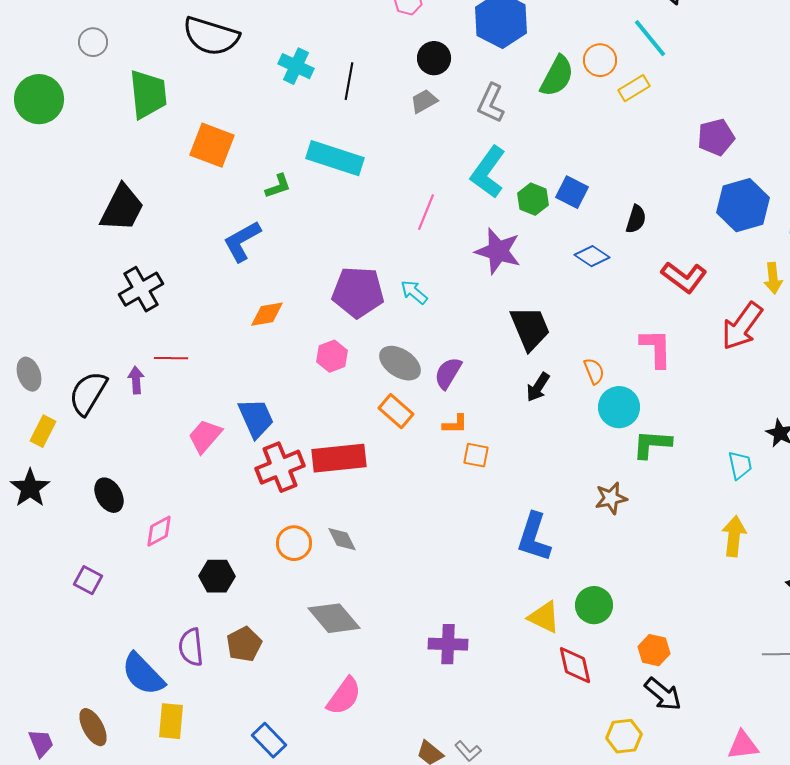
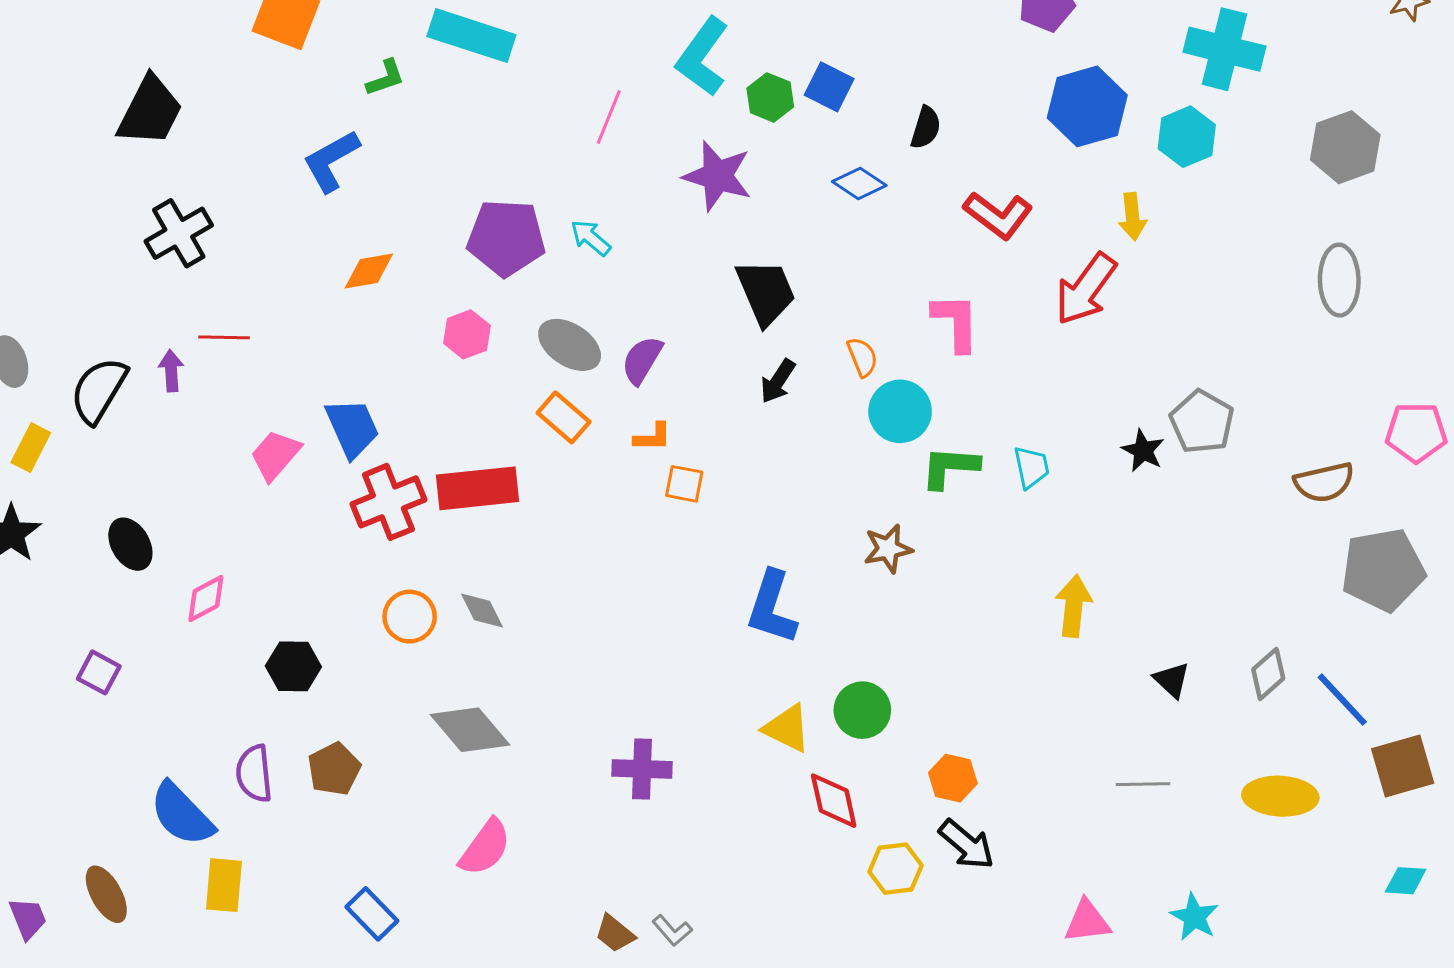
cyan trapezoid: (740, 465) -> (1031, 467), moved
yellow hexagon: (624, 736) -> (896, 869), moved

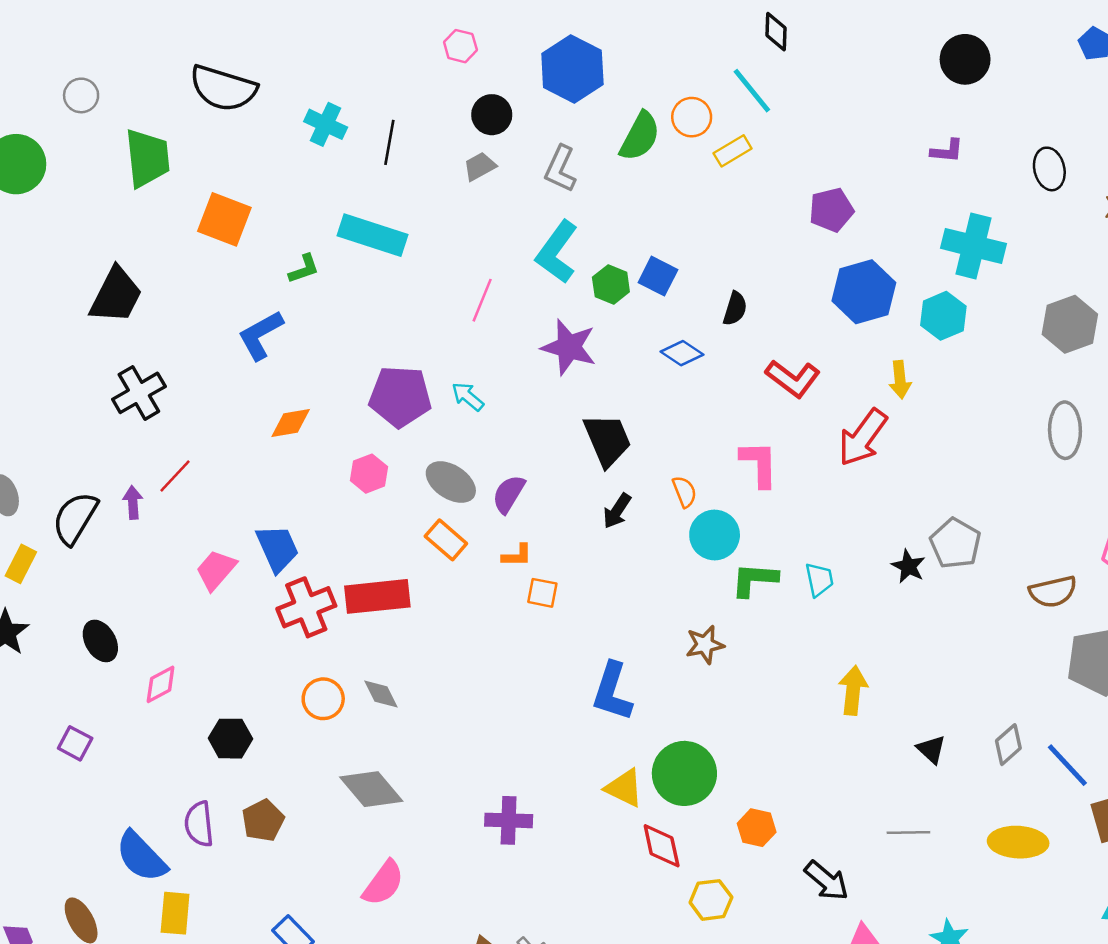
red line: (224, 337) -> (175, 476), turned -48
green circle: (862, 710) -> (684, 773), size x1.4
black arrow: (966, 844) -> (827, 881), moved

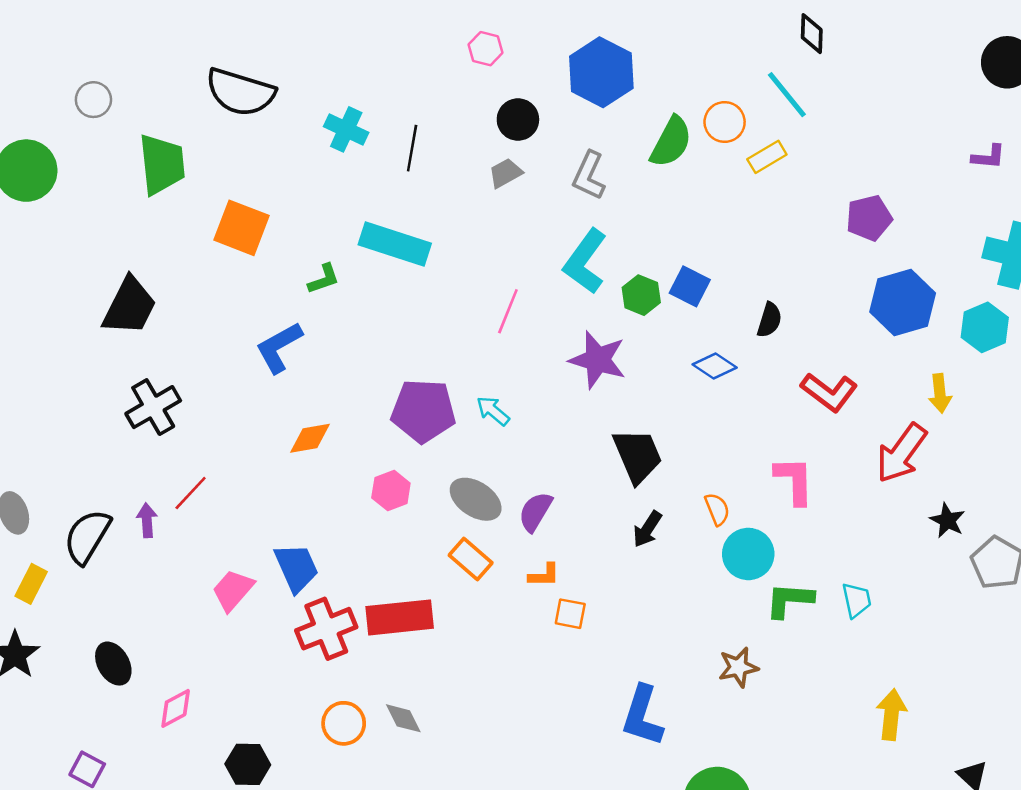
black star: (908, 566) -> (947, 520), moved

